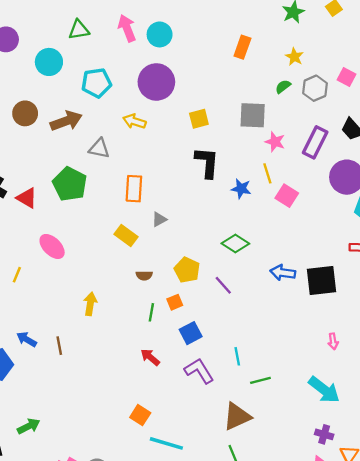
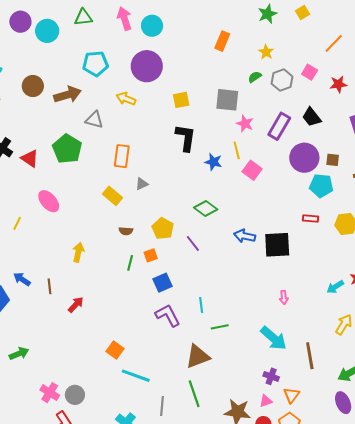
cyan circle: (49, 62) -> (47, 31), moved
red arrow: (150, 357) -> (76, 305), moved, turned 90

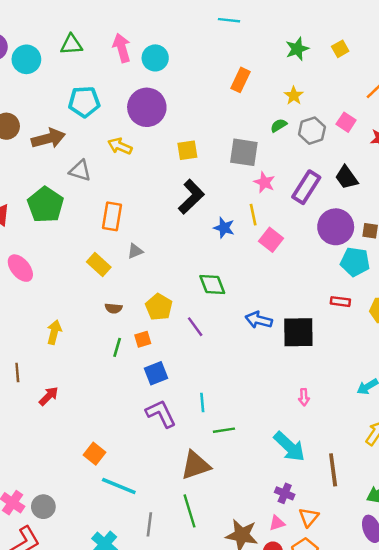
black L-shape: (186, 138) -> (191, 197), turned 36
green diamond: (206, 209) -> (212, 284), turned 30

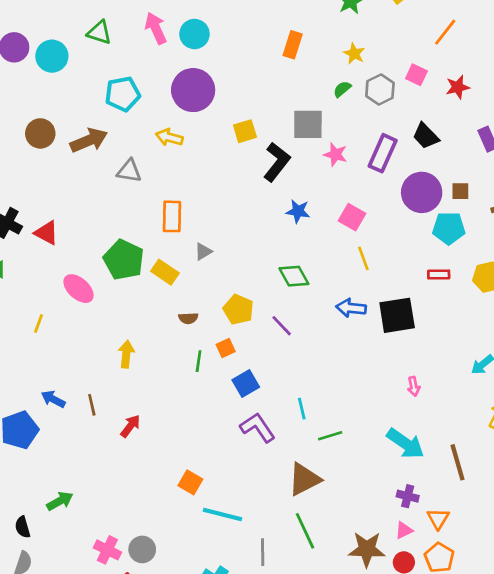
green triangle: (71, 45) -> (99, 32), turned 30
black L-shape: (191, 197) -> (277, 162), moved
green pentagon: (45, 205) -> (124, 260), moved
yellow line: (253, 215) -> (363, 258), moved

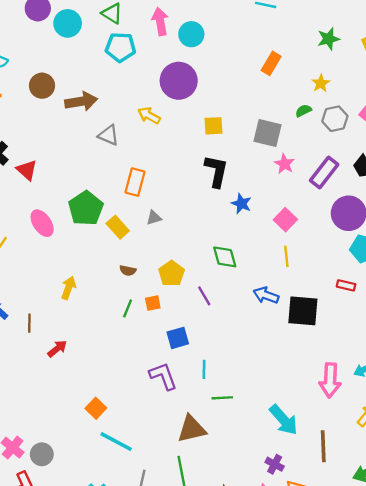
cyan pentagon: (123, 94) -> (120, 47), moved
black L-shape: (277, 162) -> (216, 171), moved, turned -40
blue square: (246, 384) -> (178, 338), moved
pink arrow: (414, 386) -> (330, 380), moved, size x2.0

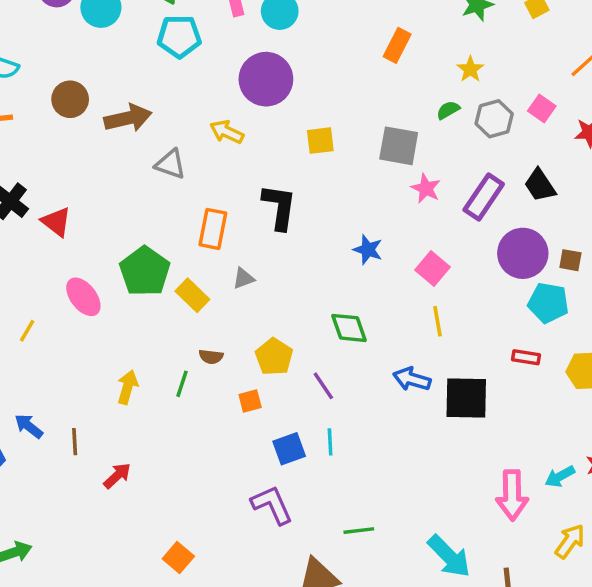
black L-shape: (216, 171) -> (279, 207), moved
green line: (128, 308) -> (182, 384), moved
cyan line: (204, 369) -> (330, 442), moved

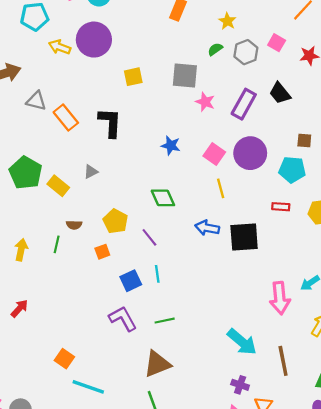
yellow arrow: (227, 132) -> (60, 47), moved
orange rectangle: (213, 229) -> (66, 117), moved, turned -45
purple circle: (523, 253) -> (250, 153), moved
green line: (359, 531) -> (165, 321), moved

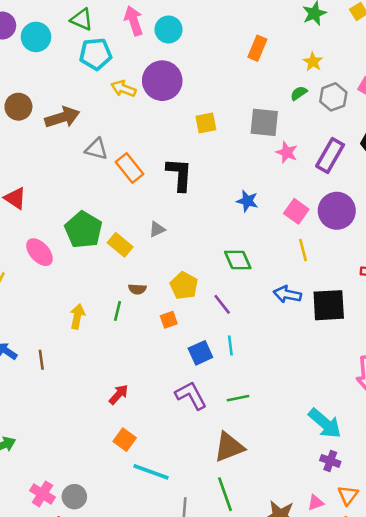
red arrow: (19, 308) -> (119, 394), moved
purple cross: (240, 385) -> (330, 461), moved

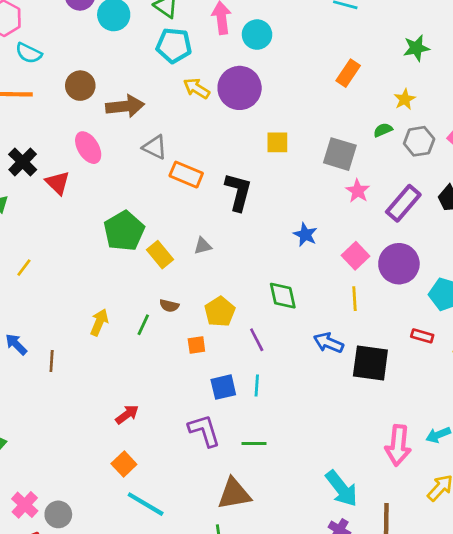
orange rectangle: (130, 168) -> (186, 175), turned -40
pink ellipse: (39, 252) -> (88, 148), moved

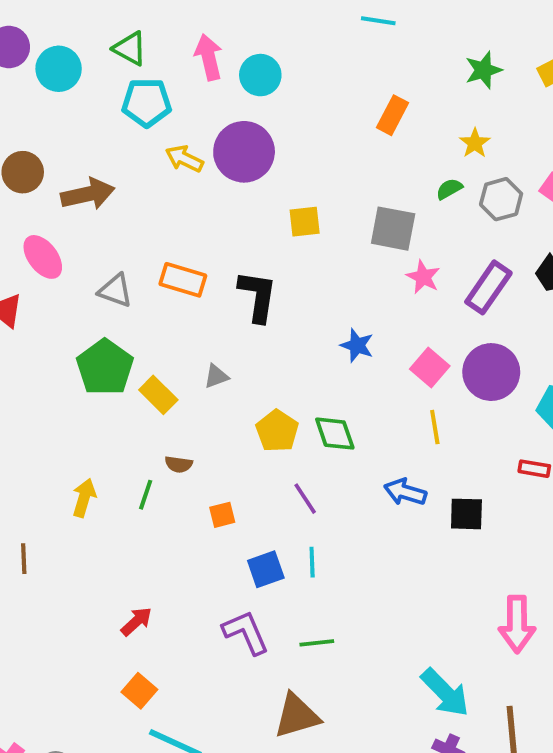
gray triangle: (155, 147) -> (115, 291), moved
yellow pentagon: (220, 312) -> (277, 431), moved
black square: (370, 363) -> (466, 514), size x0.7

